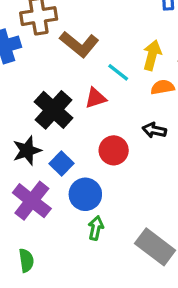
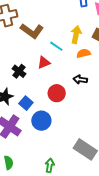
black cross: (53, 110) -> (19, 71), size x0.6
green arrow: (96, 228) -> (50, 165), moved

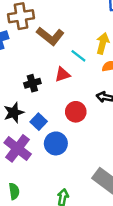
black cross: (19, 71) -> (32, 83), turned 32

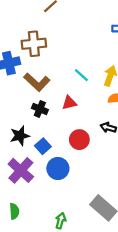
brown L-shape: (50, 36) -> (37, 82), moved
cyan line: (78, 56) -> (81, 75), moved
black cross: (32, 83) -> (40, 109), turned 35

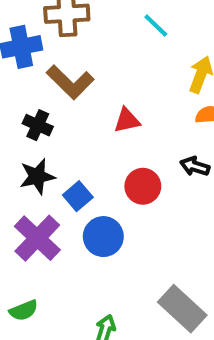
cyan line: (81, 75) -> (156, 25), moved
black cross: (40, 109) -> (38, 125), moved
green semicircle: (14, 211) -> (24, 310), turned 70

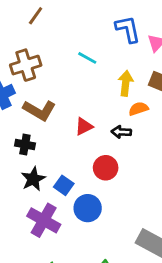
black arrow: (195, 166) -> (121, 132), moved

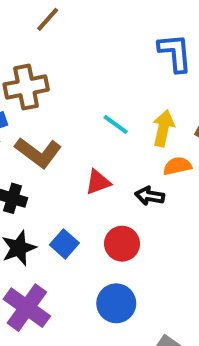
cyan line: (87, 58) -> (116, 124), moved
blue square: (64, 185) -> (64, 244), moved
blue circle: (88, 208) -> (116, 303), moved

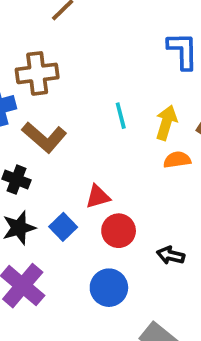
cyan line: (116, 124) -> (121, 116), turned 36
red triangle: (98, 182) -> (98, 197), moved
black arrow: (150, 196) -> (171, 255), moved

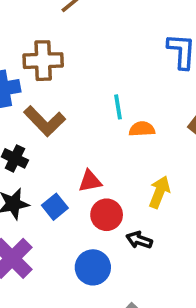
yellow arrow: (166, 123) -> (159, 192), moved
orange semicircle: (177, 160) -> (142, 129), moved
black arrow: (171, 255) -> (139, 240), moved

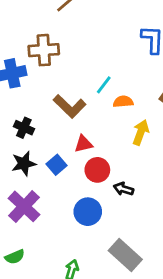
cyan line: (118, 107) -> (104, 85), turned 48
brown L-shape: (45, 121) -> (70, 106), moved
yellow arrow: (159, 192) -> (141, 132), moved

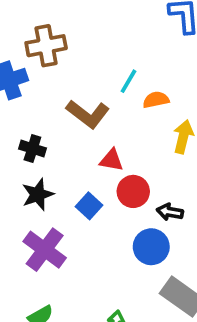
red triangle: (83, 144) -> (111, 160), turned 30
blue square: (56, 165) -> (89, 206), moved
blue circle: (88, 212) -> (151, 247), moved

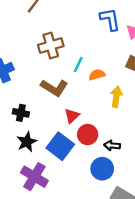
brown cross: (46, 46) -> (51, 45), moved
red triangle: (111, 160) -> (72, 116), turned -49
blue square: (89, 206) -> (60, 146), size x1.6

